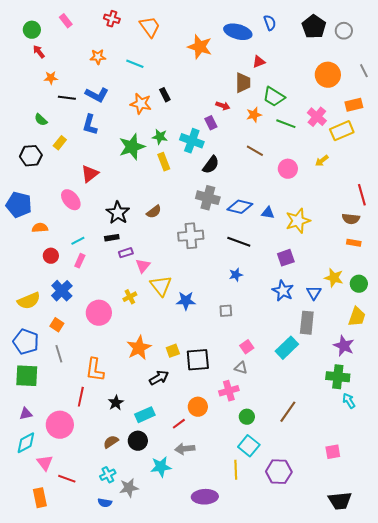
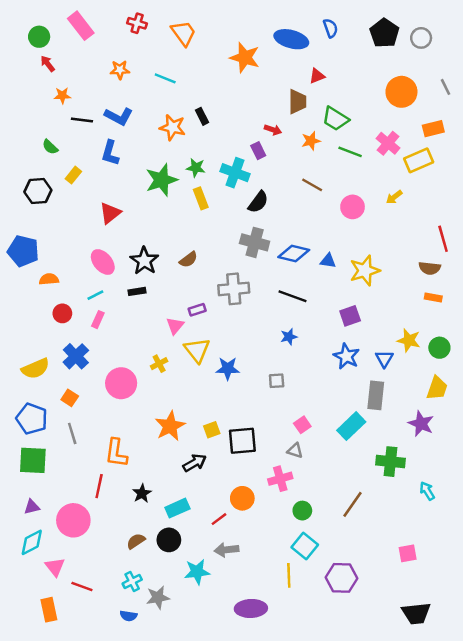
pink rectangle: (66, 21) -> (81, 26), size x1.6
pink ellipse: (71, 200) -> (103, 262), moved
purple rectangle: (126, 253) -> (197, 310), moved
green cross: (338, 377) -> (390, 462), moved

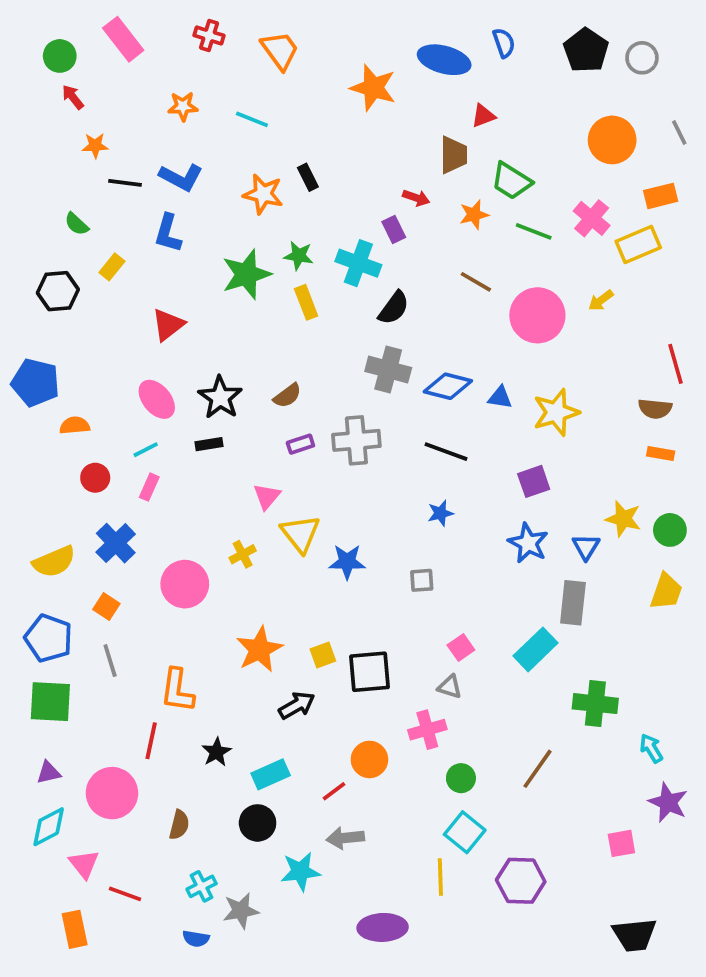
pink circle: (353, 207) -> (537, 315), size x1.5
purple rectangle: (197, 310) -> (300, 444), moved
purple star: (421, 424) -> (668, 802), moved
brown semicircle: (136, 541) -> (179, 825), moved, turned 138

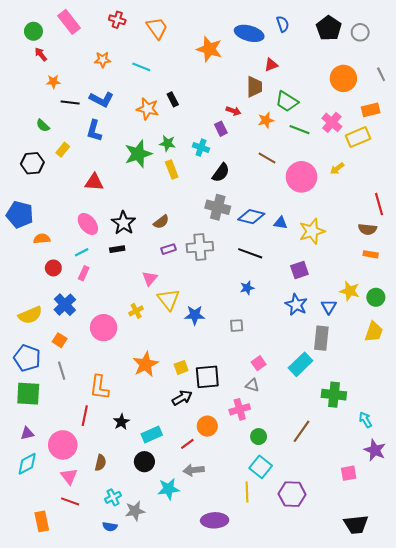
cyan cross: (358, 263) -> (201, 148), size x0.7
red triangle: (168, 325) -> (94, 182), turned 42
black arrow: (297, 705) -> (182, 398), moved
pink triangle: (84, 864) -> (69, 476), moved

